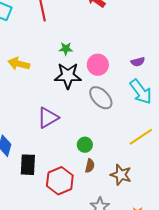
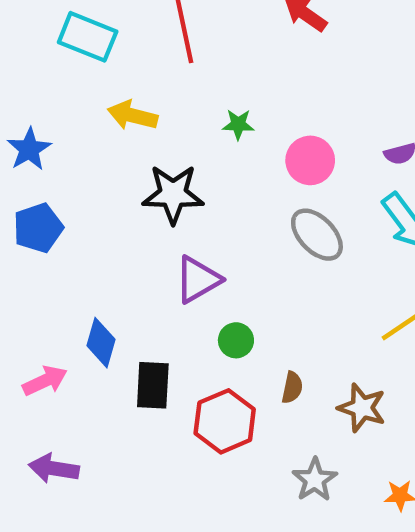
yellow arrow: (19, 64) -> (133, 115), moved
black star: (68, 76) -> (173, 194), moved
green circle: (85, 145) -> (236, 340), moved

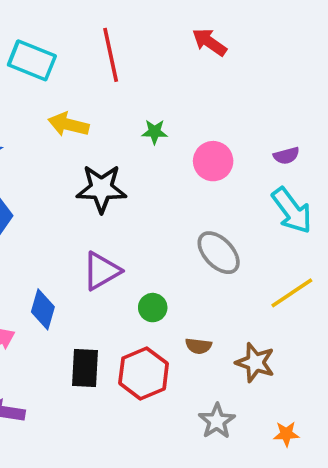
gray ellipse: (317, 235) -> (219, 253), moved
purple triangle: (198, 280) -> (101, 271), moved
black rectangle: (153, 385) -> (85, 368), moved
brown semicircle: (292, 388) -> (198, 346), turned 85

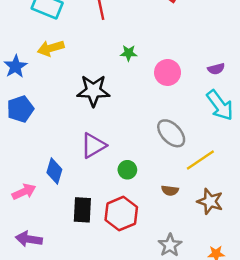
yellow arrow: (68, 124) -> (51, 48), moved, turned -30
yellow line: (292, 293) -> (200, 160), moved
brown semicircle: (198, 346) -> (170, 190), moved
brown star: (255, 362) -> (210, 201), moved

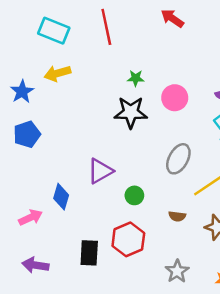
black star: (93, 91) -> (131, 112), moved
gray ellipse: (171, 133) -> (178, 159), turned 72
black rectangle: (82, 210) -> (89, 253), moved

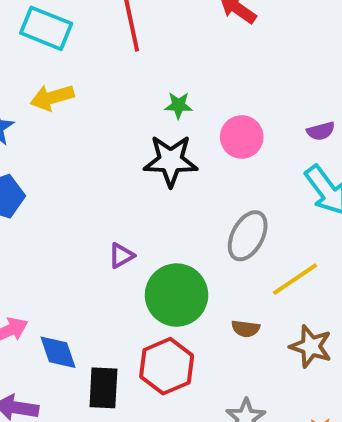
purple triangle: (100, 171) -> (121, 256), size x0.6
green circle: (134, 195) -> (177, 295), size x2.0
blue diamond: (61, 197) -> (58, 352), moved, turned -35

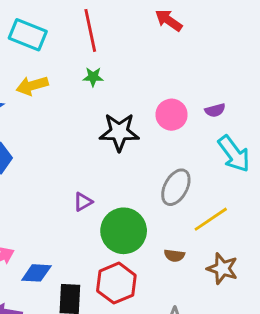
green star: (178, 105) -> (93, 77), moved
purple semicircle: (321, 131) -> (215, 110), moved
blue diamond: (58, 352) -> (36, 273), turned -68

